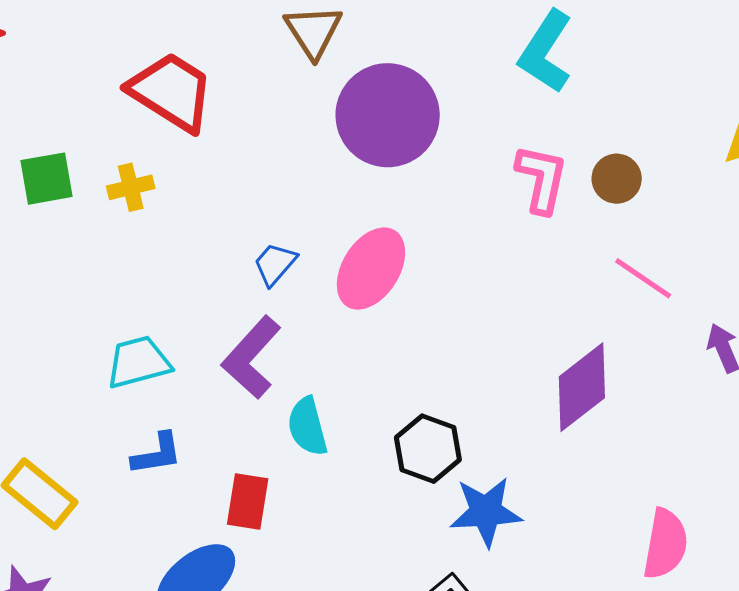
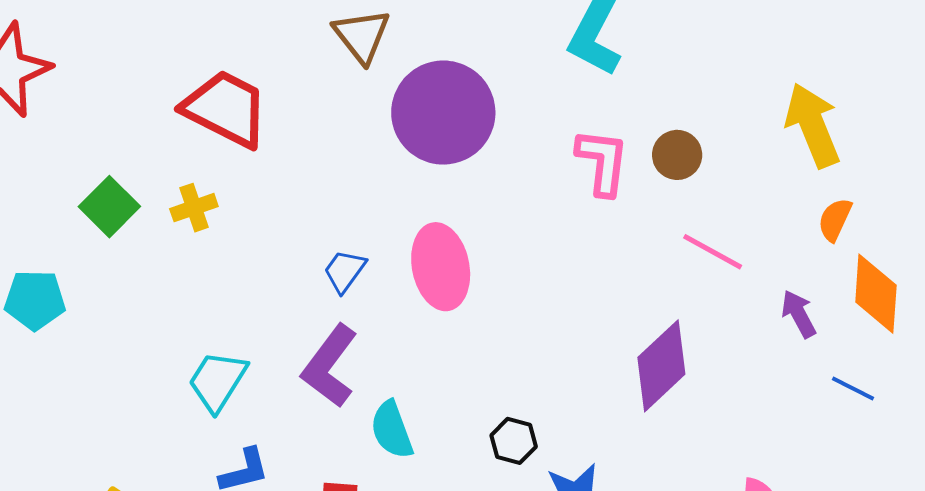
green square: (47, 179) -> (109, 207), turned -30
pink ellipse: (371, 269) -> (441, 267), turned -38
cyan trapezoid: (138, 362) -> (218, 381), turned -38
black hexagon: (428, 449) -> (514, 441), size x0.7

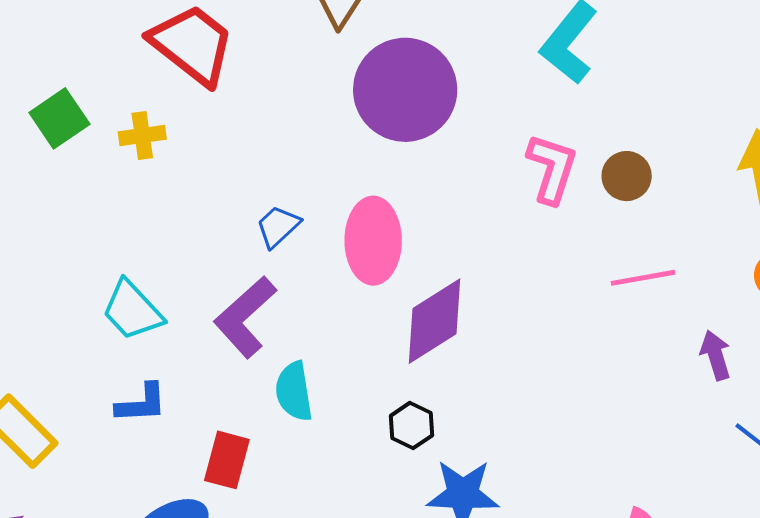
pink line: (713, 252) -> (643, 278), turned -50
purple diamond: (661, 366) -> (434, 321), moved
cyan trapezoid: (218, 381) -> (132, 310), turned -86

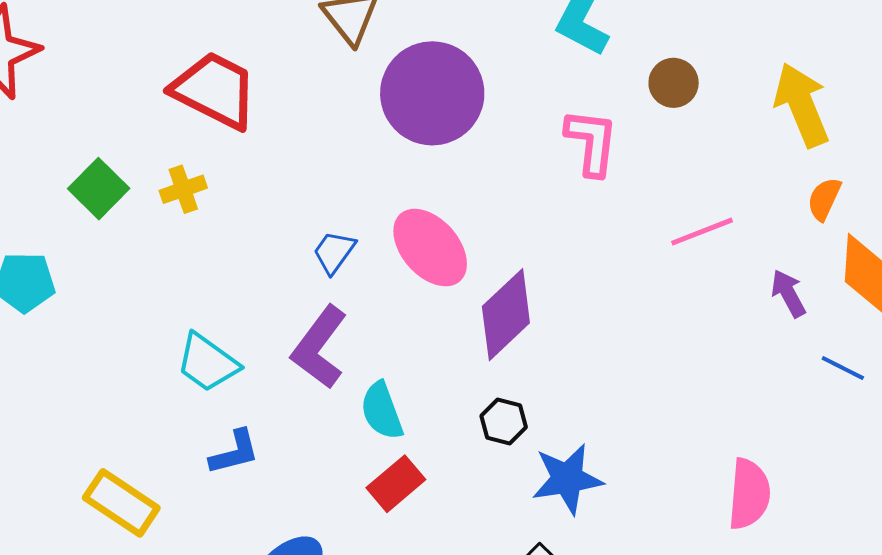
brown circle: (627, 176) -> (674, 83), moved
pink ellipse: (373, 241) -> (430, 248), turned -30
red rectangle: (227, 460) -> (396, 484), moved, turned 46

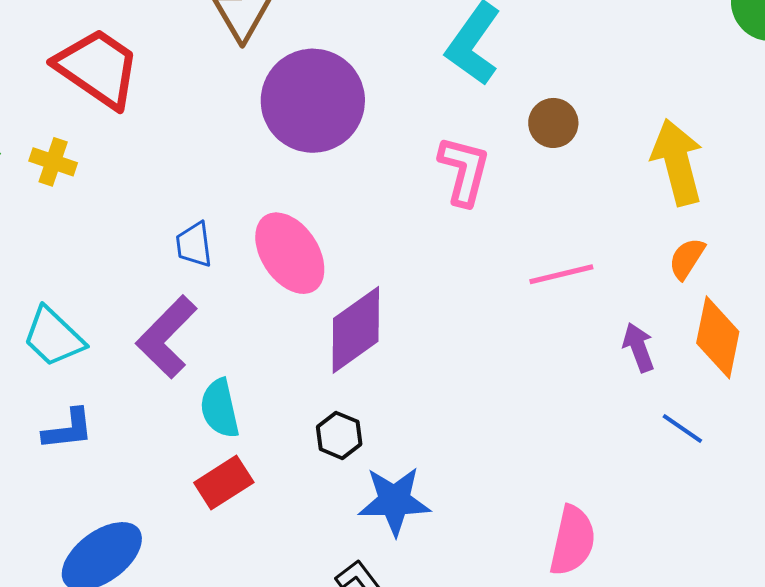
yellow cross: (183, 189) -> (53, 162), turned 30
blue trapezoid: (334, 252) -> (194, 245), turned -51

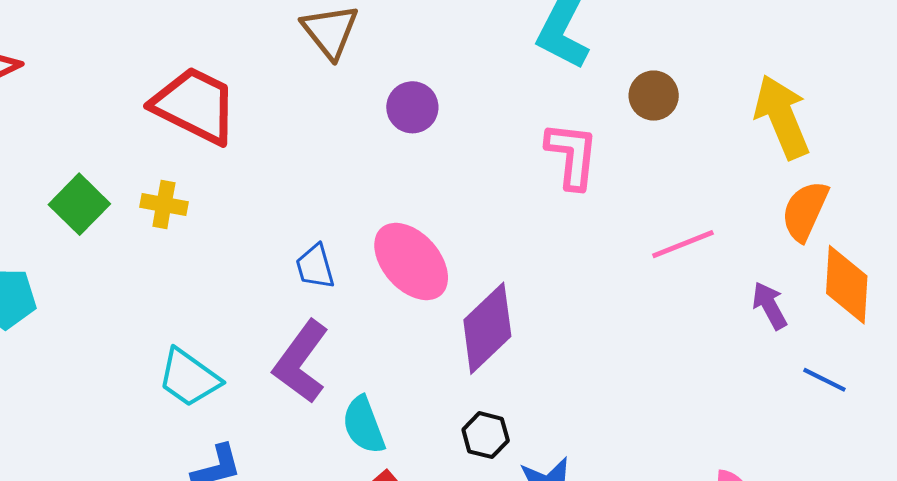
purple circle: (313, 101) -> (412, 107), size x0.5
orange semicircle: (687, 259) -> (805, 211), size x1.4

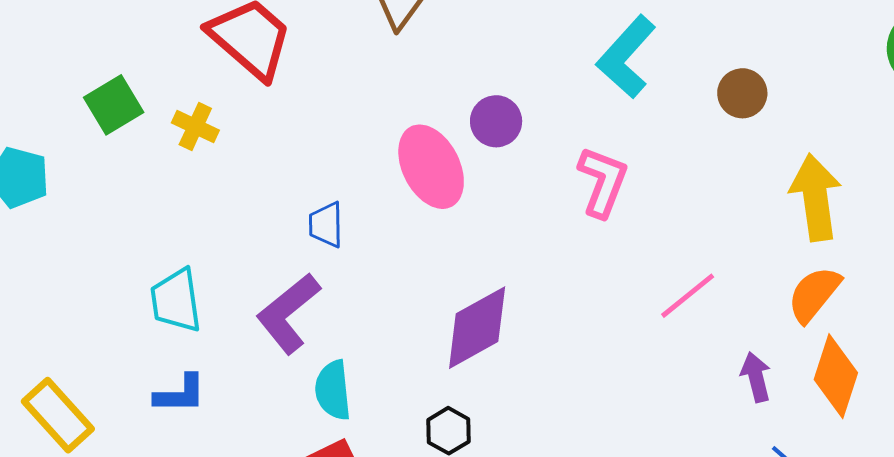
brown circle: (654, 96) -> (742, 93), moved
purple circle: (412, 107) -> (496, 121), moved
pink line: (683, 244) -> (688, 296), turned -32
pink ellipse: (411, 261) -> (431, 167), moved
cyan trapezoid: (189, 378) -> (176, 300), turned 32

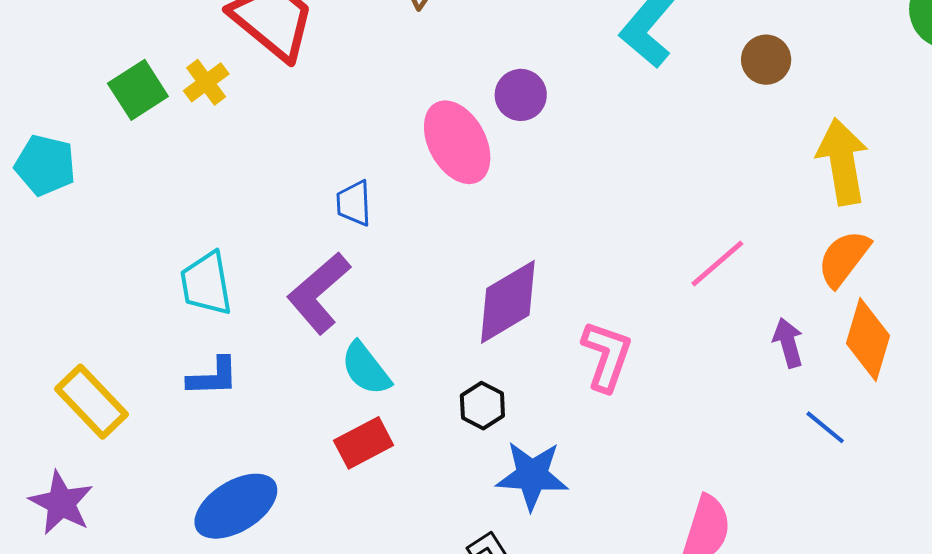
yellow cross: (195, 126) -> (206, 82), moved, turned 30
pink L-shape: (603, 182) -> (607, 356), moved
cyan semicircle: (333, 390) -> (366, 369), turned -30

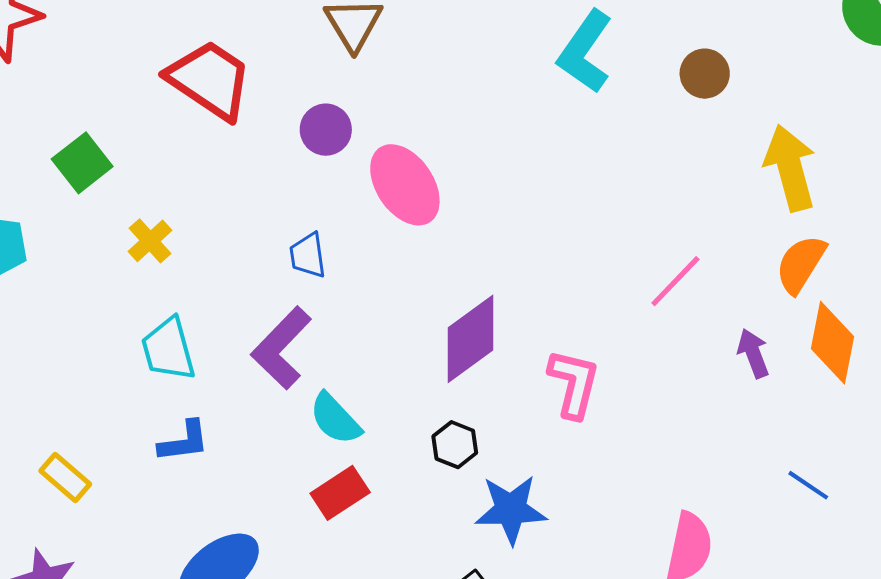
yellow cross: (206, 82) -> (150, 241), moved
purple circle: (521, 95) -> (326, 130), moved
yellow rectangle: (91, 402) -> (65, 478), size x0.7
blue line: (825, 427) -> (808, 485), moved

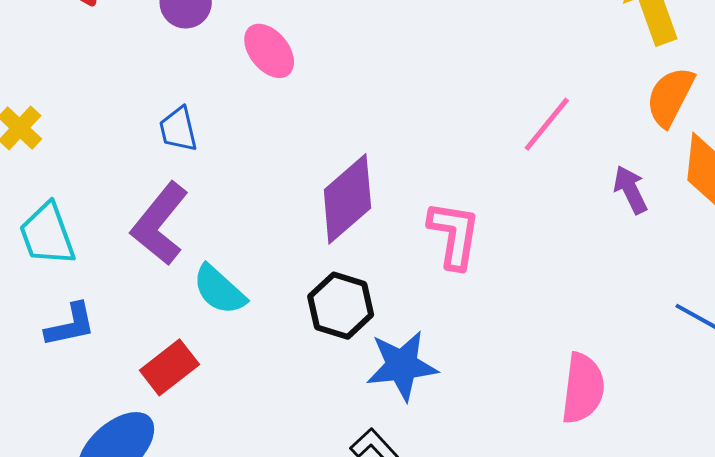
pink ellipse: (405, 185) -> (269, 51), size x0.7
black hexagon: (455, 445) -> (341, 306), size x1.4
red rectangle: (340, 493) -> (169, 367), moved

